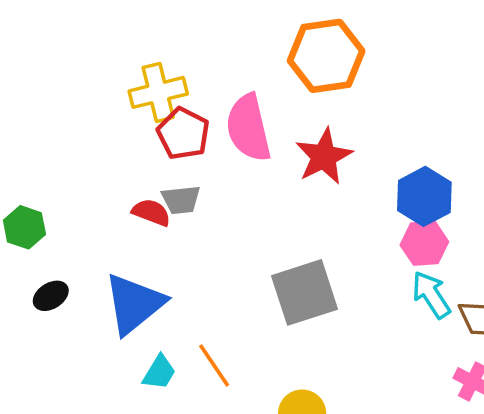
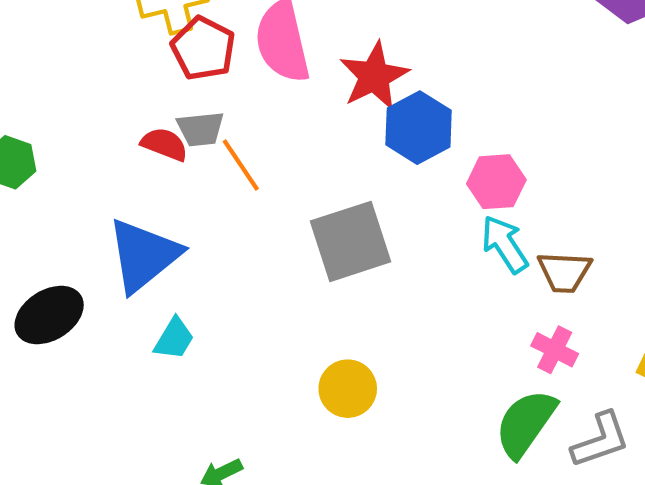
blue hexagon: (424, 196) -> (419, 128), moved
black ellipse: (51, 296) -> (49, 315), moved, size x1.6
orange line: (214, 366) -> (241, 165), moved

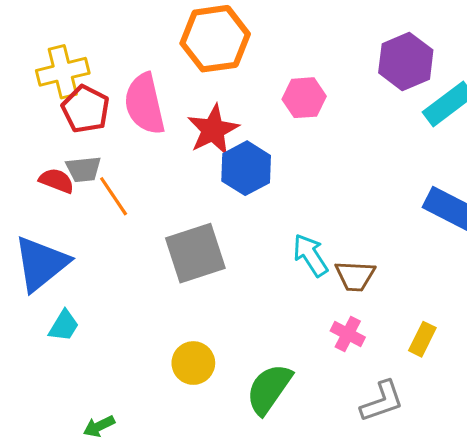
pink hexagon: (496, 182) -> (304, 98), moved
green semicircle: (526, 423) -> (269, 389), moved

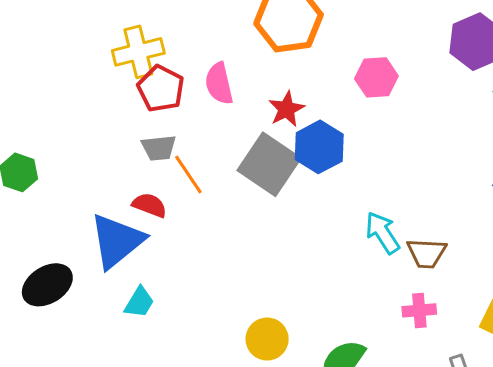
pink semicircle: (145, 104) -> (219, 84), size x0.7
red star: (213, 130) -> (286, 109), size x0.7
red semicircle: (57, 181) -> (150, 205), moved
gray square: (195, 253) -> (269, 164), moved, turned -38
pink cross: (348, 334) -> (419, 310), turned -32

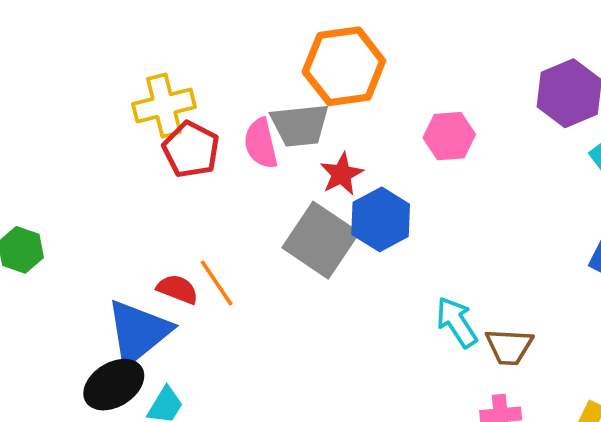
gray trapezoid: (159, 148) -> (300, 125), moved, size x1.4
orange line: (188, 174) -> (217, 283), moved
black ellipse: (47, 285) -> (114, 385), moved

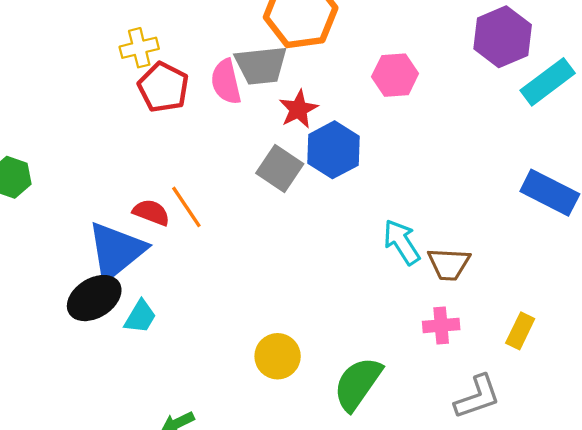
yellow cross: (164, 105) -> (139, 48), size x0.7
gray square: (321, 240) -> (280, 168), size x0.7

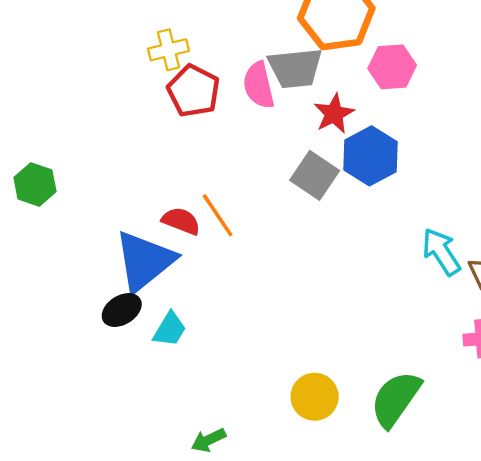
pink hexagon: (395, 75) -> (392, 67), moved
black ellipse: (94, 298) -> (122, 310), size x0.7
yellow circle: (278, 356) -> (315, 397), moved

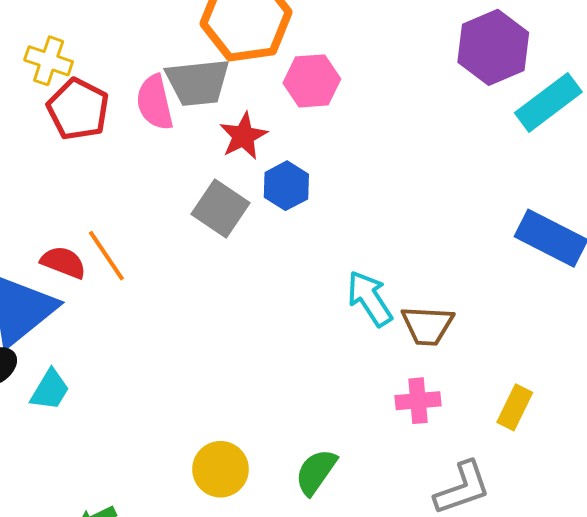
yellow cross: (168, 50) -> (49, 61), turned 33
blue hexagon: (371, 156) -> (286, 186), size x0.7
green semicircle: (396, 399) -> (316, 472), size x0.7

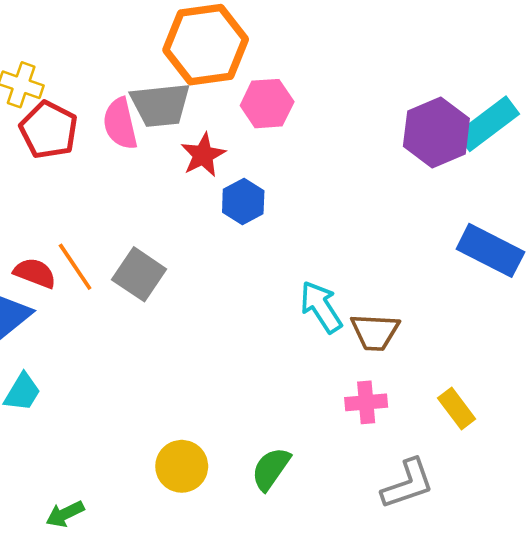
purple hexagon: (493, 47) -> (436, 132), moved
gray square: (221, 209) -> (139, 274), moved
yellow rectangle: (515, 407) -> (457, 409), turned -63

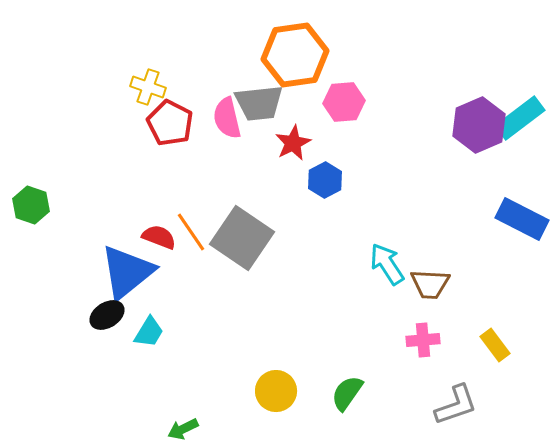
gray square: (139, 274) -> (242, 238), size x1.5

